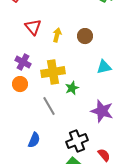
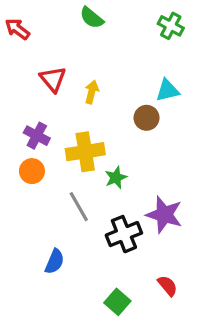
brown circle: (85, 36) -> (147, 118), moved
cyan triangle: (104, 67) -> (168, 90), moved
black cross: (77, 141) -> (124, 234), moved

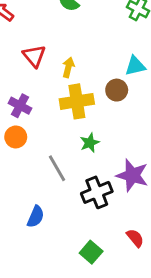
yellow cross: (85, 152) -> (77, 101), moved

